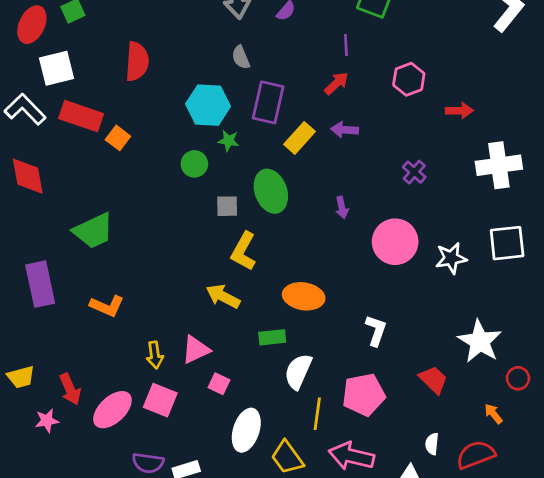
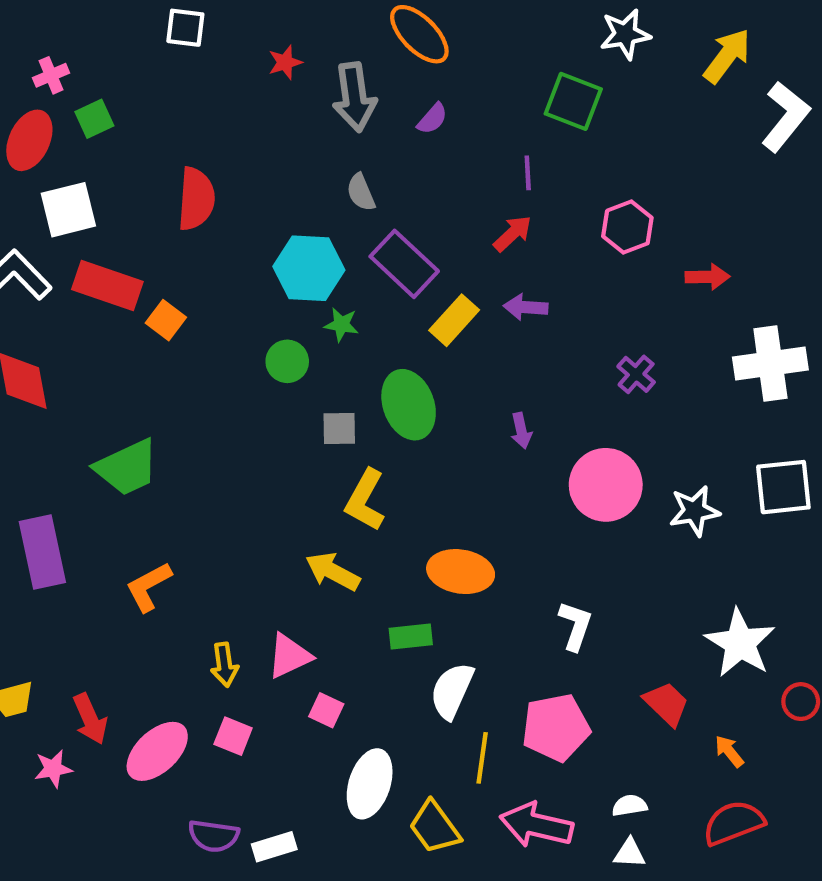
purple rectangle: (268, 102) -> (404, 264), turned -60
orange L-shape: (107, 306) -> (149, 587), turned 128
pink square: (160, 400) -> (233, 736), size x0.7
orange arrow: (493, 414) -> (729, 751), moved
white semicircle: (432, 444) -> (630, 806), moved, turned 75

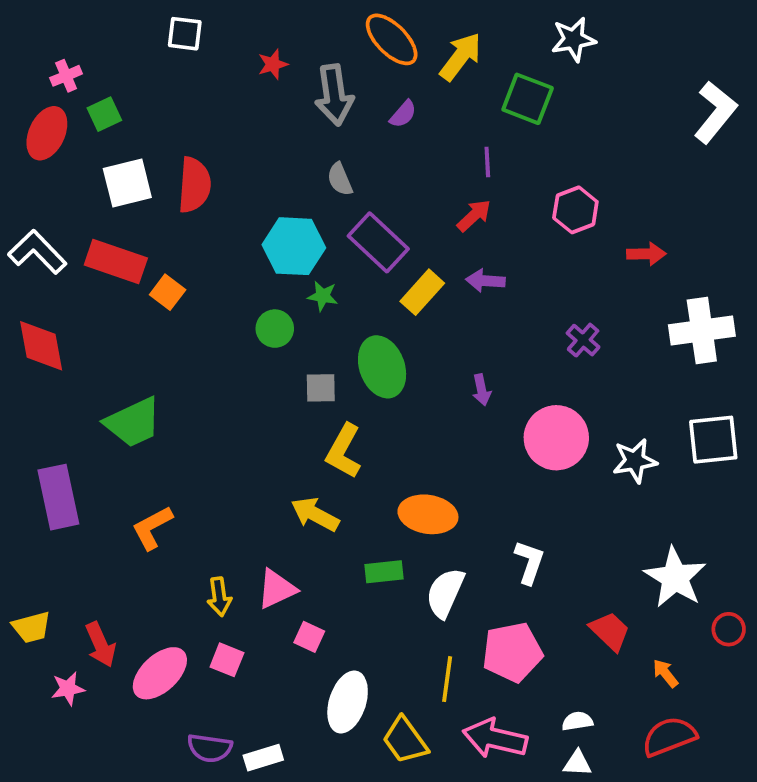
yellow arrow: (727, 56) -> (461, 57), moved
white square: (68, 210) -> (127, 183), moved
white semicircle: (452, 691) -> (445, 593), moved

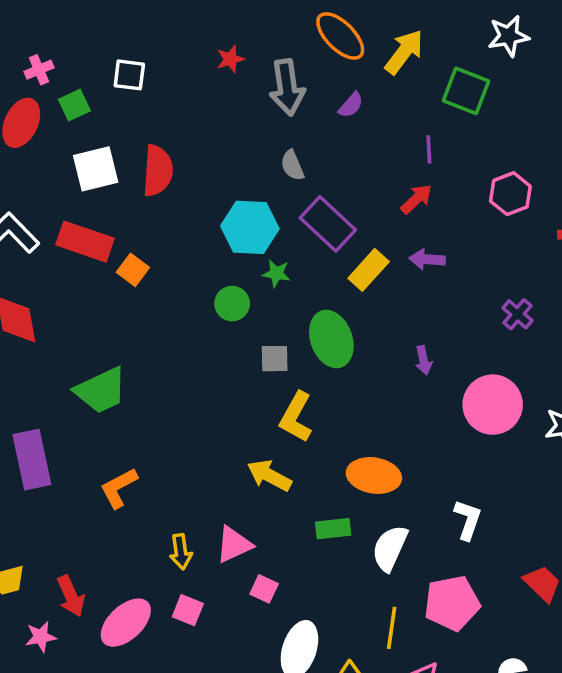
white square: (185, 34) -> (129, 75), moved

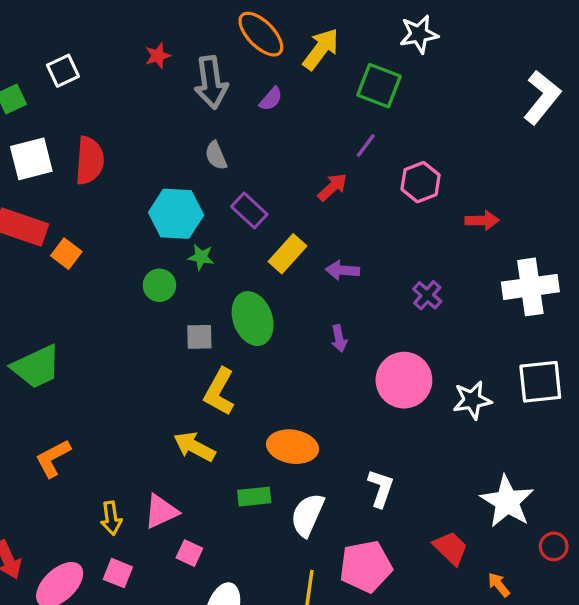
white square: (129, 75) -> (63, 71), turned -32
purple line: (429, 149) -> (366, 146), moved, turned 40
purple rectangle: (328, 224) -> (249, 210), size x0.7
purple arrow: (427, 259) -> (342, 270), moved

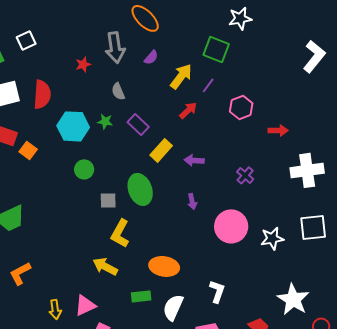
yellow arrow: (321, 49) -> (181, 76), moved
red star: (158, 56) -> (83, 64), moved
cyan hexagon: (176, 214) -> (73, 126), moved
green star: (201, 257) -> (105, 121), moved

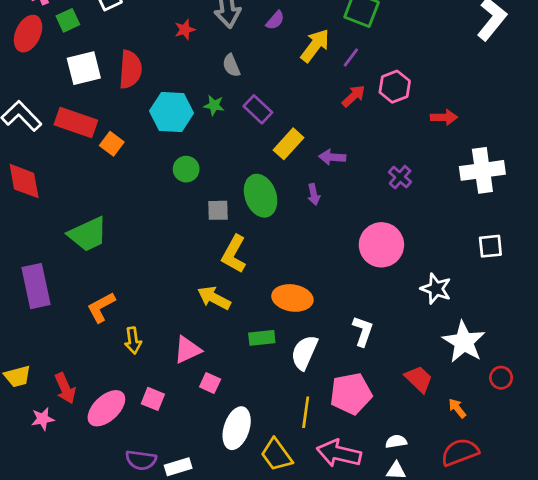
red arrow: (188, 110) -> (354, 96), moved
purple arrow: (192, 201) -> (314, 194), moved
white square: (313, 227) -> (490, 246), size x0.7
white star: (272, 238) -> (436, 289), moved, turned 30
yellow arrow: (55, 309) -> (133, 340), moved

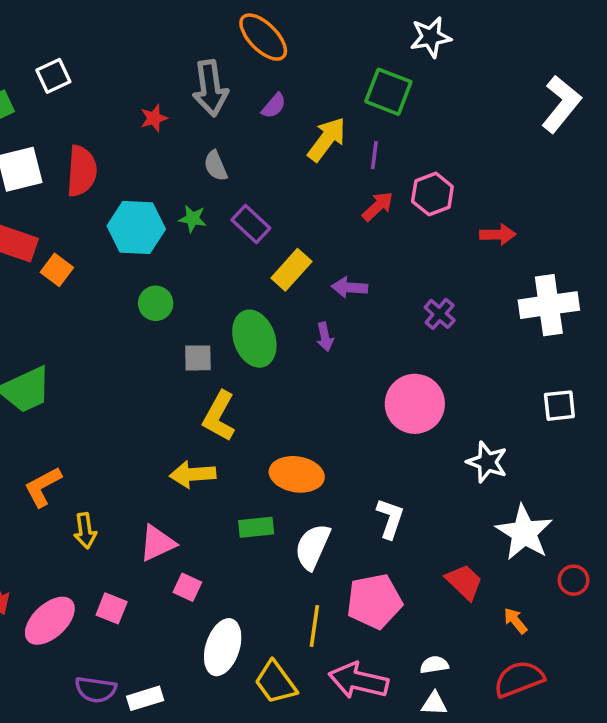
purple line: (351, 57) -> (374, 155), turned -30
yellow arrow: (214, 298) -> (193, 474), turned -32

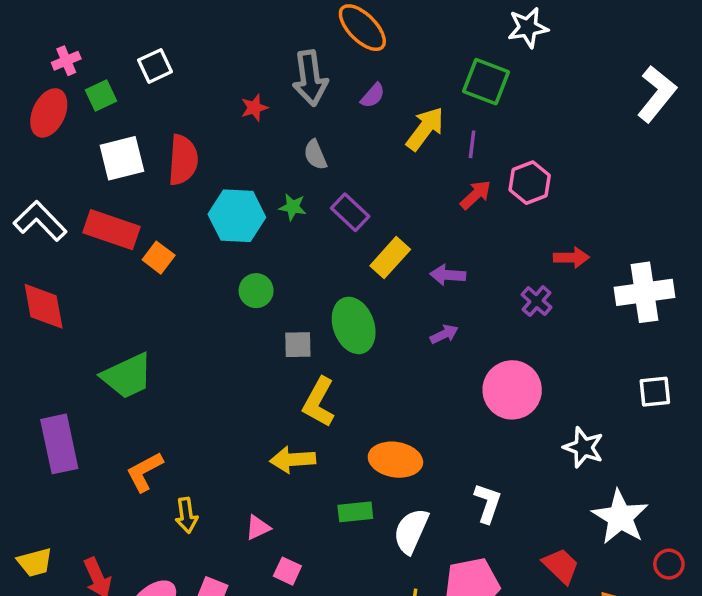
red arrow: (498, 235) -> (571, 258), moved
purple arrow: (325, 337) -> (444, 334), moved, turned -104
pink triangle: (157, 543) -> (258, 528), size x0.7

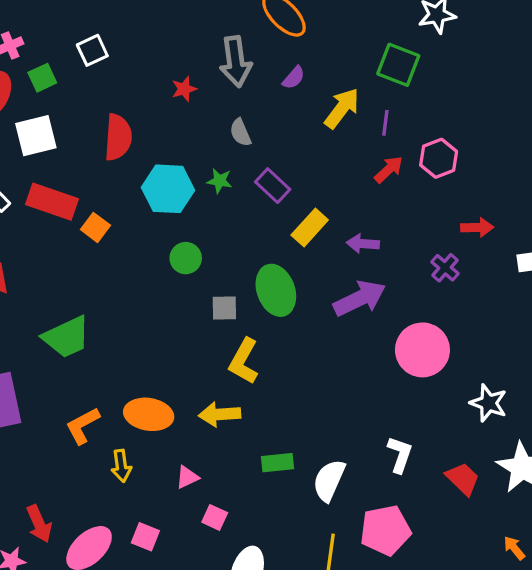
white square: (122, 158) -> (36, 136), moved
purple arrow: (444, 334) -> (360, 298), size x2.0
orange ellipse: (395, 460) -> (149, 414), moved
red trapezoid: (561, 566) -> (463, 479), moved

